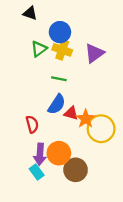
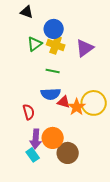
blue semicircle: (57, 104) -> (51, 94), turned 54
yellow circle: (101, 129) -> (94, 103), moved

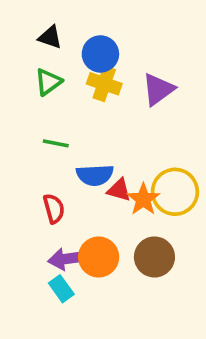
black triangle: (27, 12) -> (50, 37), moved
green triangle: (35, 44) -> (48, 82), moved
green line: (53, 71) -> (56, 143), moved
purple arrow: (36, 139) -> (67, 259), turned 78
brown circle: (68, 153) -> (154, 257), moved

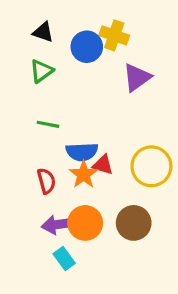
yellow cross: (104, 84) -> (114, 35), moved
orange star: (143, 199) -> (84, 174), moved
cyan rectangle: (61, 289) -> (64, 258), moved

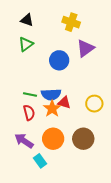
blue circle: (87, 47) -> (59, 60), moved
green line: (48, 124) -> (30, 94), moved
yellow circle: (151, 166) -> (94, 104), size x0.7
purple arrow: (58, 225) -> (24, 141), moved, turned 42

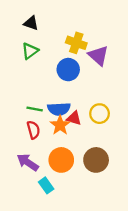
yellow cross: (71, 22) -> (76, 43), moved
purple triangle: (85, 48) -> (98, 56), turned -42
yellow circle: (94, 104) -> (100, 114), moved

